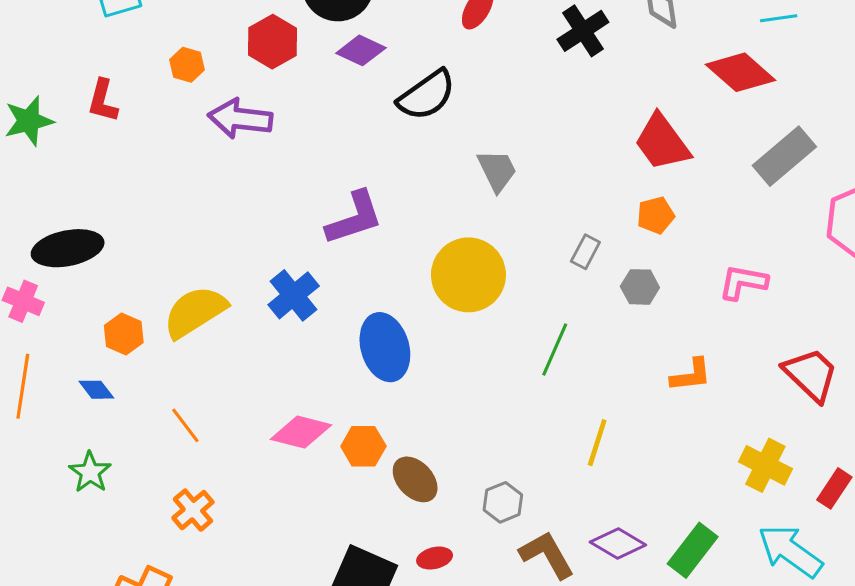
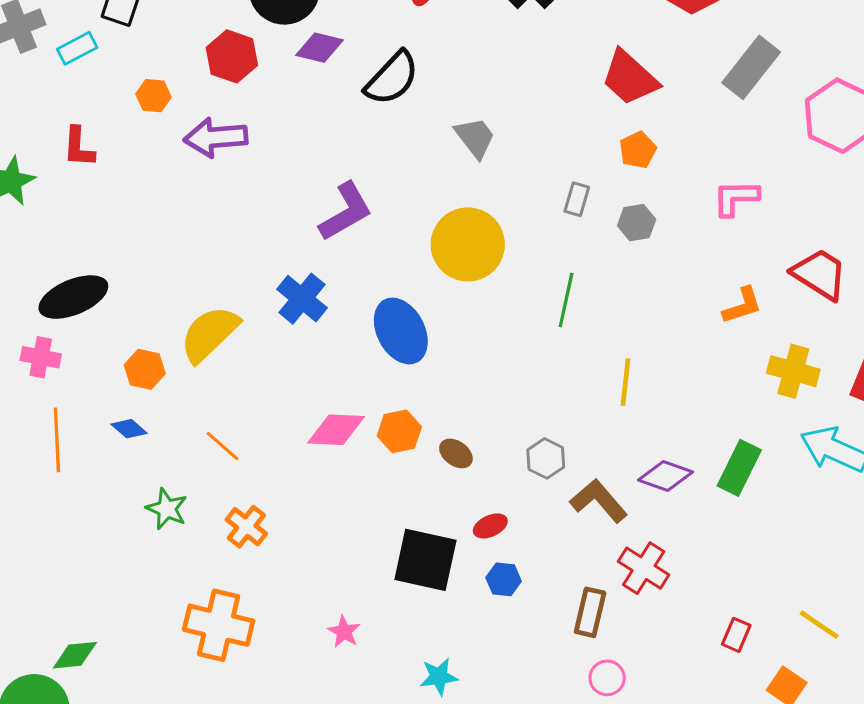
orange L-shape: (691, 375) -> (742, 306), moved
green star: (90, 472) -> (167, 509), moved
brown ellipse: (415, 479) -> (456, 453), size x0.7

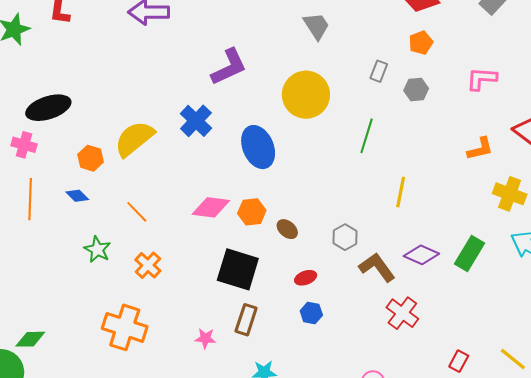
black square: (425, 560) -> (238, 269), moved
brown rectangle: (590, 612) -> (246, 320), moved
pink star: (344, 632) -> (205, 338), turned -30

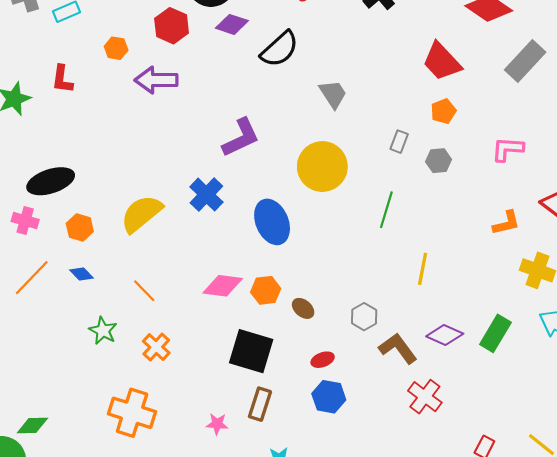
orange hexagon: (91, 158) -> (80, 228), moved
orange line: (30, 199) -> (32, 278), turned 42
blue hexagon: (311, 313) -> (329, 397), size x1.4

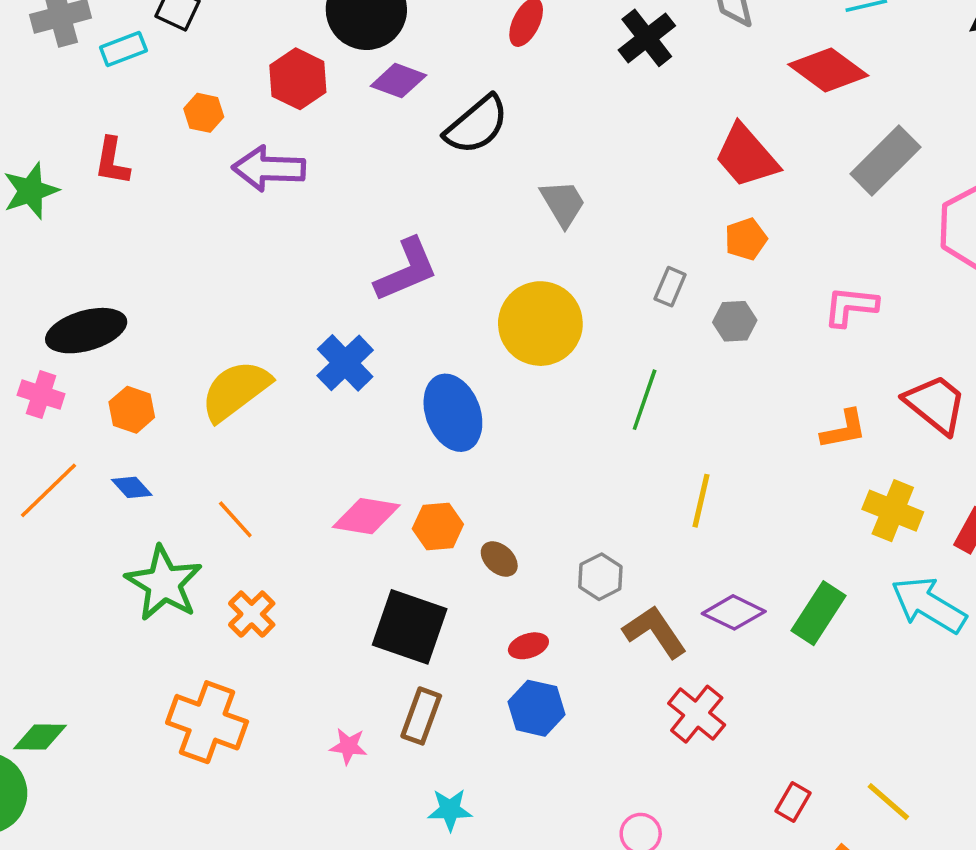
green star: (103, 331) -> (164, 583), size x1.6

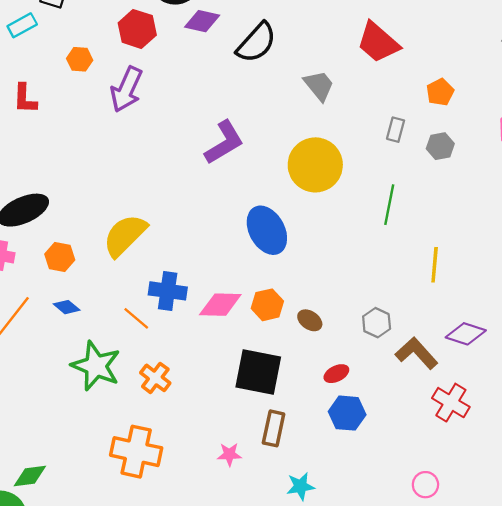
red trapezoid: (746, 156) -> (378, 42), moved
purple arrow: (269, 169) -> (126, 89), turned -60
blue cross: (345, 363) -> (168, 291), moved, turned -30

